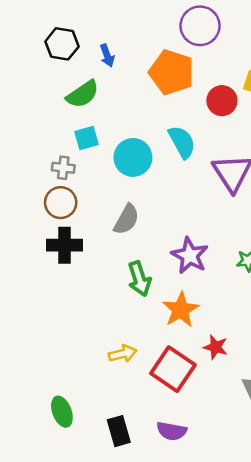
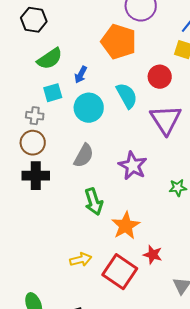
blue arrow: (107, 55) -> (81, 75), moved, turned 48
red circle: (222, 101) -> (160, 77), moved
purple star: (190, 256) -> (133, 166), moved

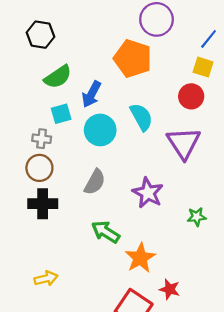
blue arrow: (81, 75) -> (91, 94), size x1.4
red circle: (160, 77) -> (191, 96), moved
green arrow: (94, 202) -> (106, 232), turned 140
yellow arrow: (81, 260) -> (46, 278), moved

